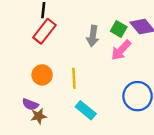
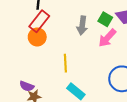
orange circle: (42, 75) -> (37, 37), moved

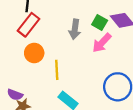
orange circle: (37, 37) -> (34, 53), moved

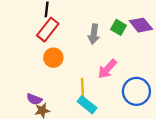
pink arrow: (102, 43) -> (107, 69), moved
yellow line: (57, 70) -> (83, 88), moved

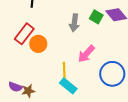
red rectangle: (48, 30) -> (24, 34), moved
purple semicircle: (34, 99) -> (15, 87), moved

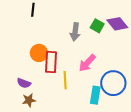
red rectangle: (24, 34) -> (51, 62), moved, turned -35
cyan rectangle: (68, 86) -> (95, 95), moved, turned 60
purple semicircle: (15, 87) -> (24, 83), moved

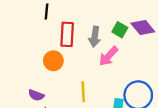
red rectangle: (51, 62) -> (67, 34), moved
pink arrow: (87, 63) -> (108, 56), moved

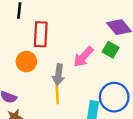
green square: (120, 30) -> (111, 50), moved
gray arrow: (95, 37) -> (58, 75), moved

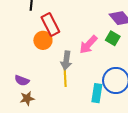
red rectangle: (41, 34) -> (50, 24), turned -30
orange circle: (26, 62) -> (43, 40), moved

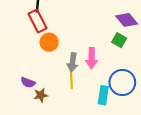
red rectangle: (50, 24) -> (37, 21), moved
pink arrow: (88, 45) -> (92, 58), moved, turned -42
brown star: (27, 98) -> (41, 95), moved

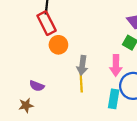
pink arrow: (92, 58) -> (116, 65), moved
brown star: (41, 95) -> (26, 105), moved

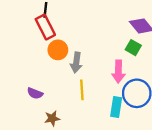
gray arrow: (82, 65) -> (76, 62), moved
brown star: (26, 105) -> (52, 118), moved

